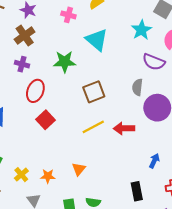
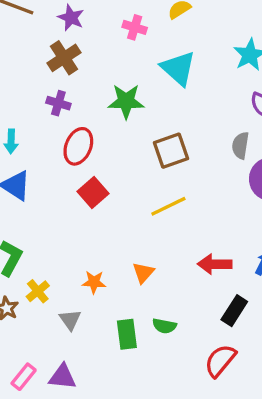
red arrow: (124, 128) -> (215, 264), moved
yellow cross: (21, 175) -> (38, 291), moved
black rectangle: (137, 191) -> (234, 311), turned 42

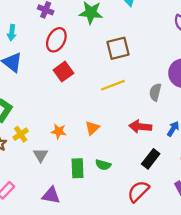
gray semicircle: (240, 145) -> (155, 92), moved
purple triangle: (62, 377) -> (51, 195), moved

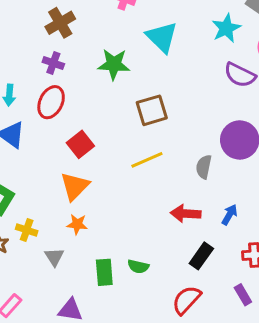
red ellipse: (56, 40) -> (51, 102), moved
orange triangle: (92, 128) -> (75, 186), moved, size x1.5
yellow cross: (21, 134) -> (27, 230), turned -35

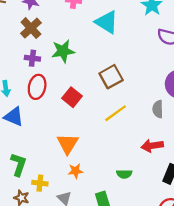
green star: (114, 64) -> (63, 51), moved
red square: (80, 144) -> (72, 97), moved
green semicircle: (138, 266) -> (124, 174), moved

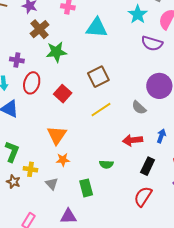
cyan triangle: (107, 22) -> (97, 28), turned -30
brown cross: (31, 28) -> (40, 29), moved
purple cross: (32, 58) -> (17, 60), moved
gray semicircle: (158, 109) -> (139, 108), turned -49

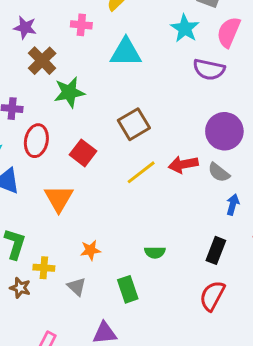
gray semicircle: (139, 108) -> (219, 172), moved
orange triangle: (57, 135) -> (59, 198), moved
red arrow: (133, 140) -> (183, 164), moved

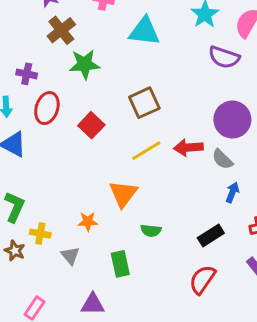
orange triangle: (59, 198) -> (123, 194), moved
black rectangle: (216, 250) -> (211, 235), turned 30

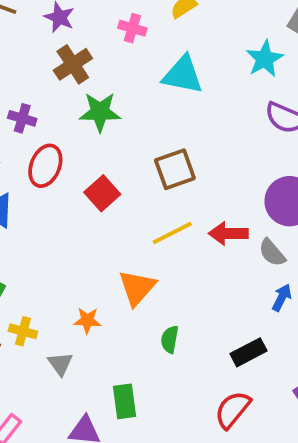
green semicircle: (151, 231) -> (170, 339), turned 90
green rectangle: (120, 264) -> (125, 401), moved

